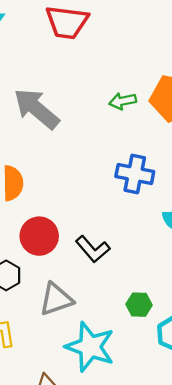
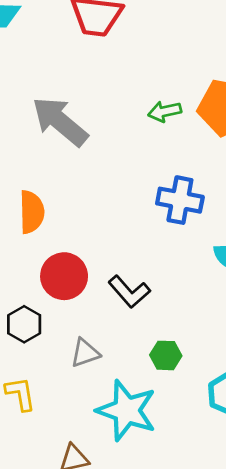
gray triangle: (56, 299) -> (85, 353), size x0.7
green hexagon: (139, 305) -> (166, 355), moved

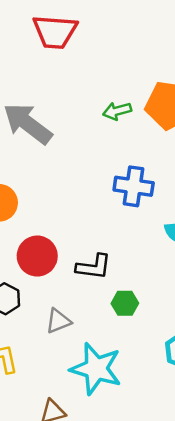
black L-shape: (129, 292) -> (94, 267), turned -39
green hexagon: (166, 355) -> (125, 303), moved

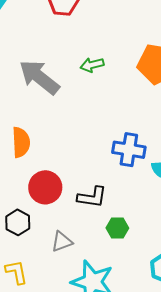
green arrow: (117, 111) -> (92, 65), moved
blue cross: (134, 186) -> (129, 150), moved

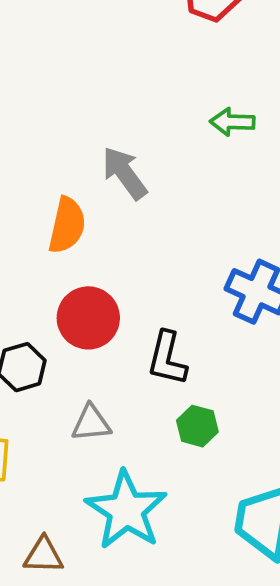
gray arrow: (39, 77) -> (124, 173), moved, size x0.7
black L-shape: (92, 197) -> (167, 358), turned 80

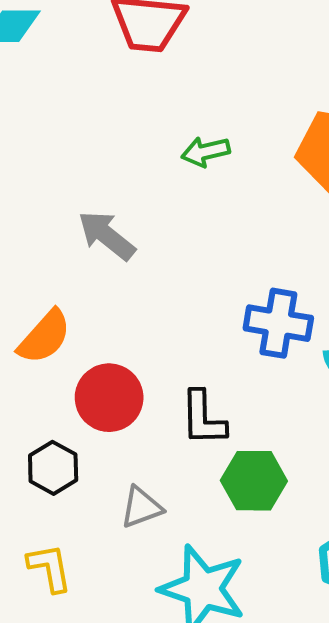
orange semicircle: (67, 225) -> (44, 337), moved, turned 44
green hexagon: (197, 426) -> (254, 481), size x1.4

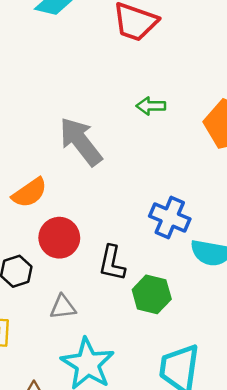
gray arrow: (107, 235) -> (81, 141), size x1.4
green hexagon: (254, 481) -> (152, 294), moved

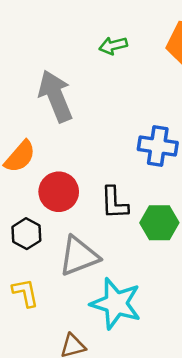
gray arrow: (81, 141) -> (56, 96), turned 30
gray triangle: (63, 307) -> (79, 256), size x1.6

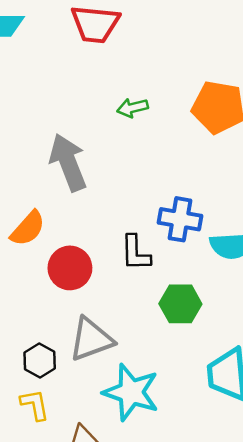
black L-shape: (114, 203) -> (135, 253), moved
black hexagon: (26, 234) -> (40, 361), moved
yellow L-shape: (25, 293) -> (35, 405), moved

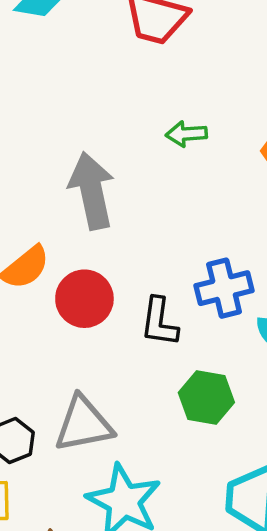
blue cross: (180, 219) -> (224, 288), turned -33
red circle: (70, 268) -> (84, 299), moved

